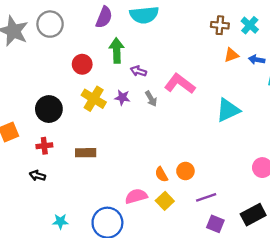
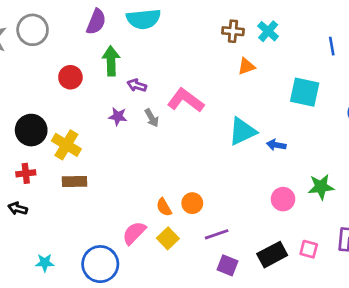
blue arrow: (257, 60) -> (276, 145), moved
yellow cross: (94, 99) -> (66, 145), moved
pink semicircle: (136, 196) -> (134, 233), turned -30

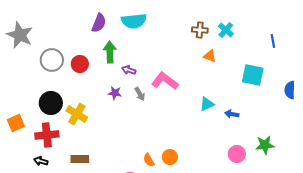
gray circle: (33, 30) -> (52, 60), moved
orange triangle: (246, 66) -> (210, 56), turned 40
cyan triangle: (242, 131) -> (207, 104), size x0.7
red cross: (26, 173) -> (47, 135), size x1.6
brown rectangle: (75, 181) -> (80, 159), moved

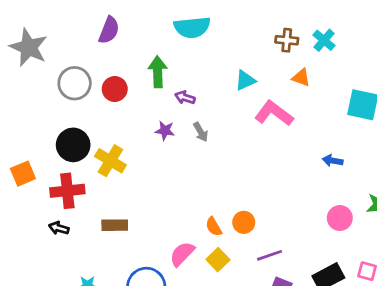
purple semicircle: (99, 23) -> (109, 30), moved
pink L-shape: (165, 81) -> (274, 113), moved
cyan triangle: (207, 104) -> (245, 80), moved

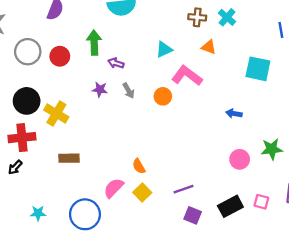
orange circle: (244, 222) -> (163, 96), moved
brown rectangle: (115, 225) -> (69, 158), moved
black arrow: (59, 228) -> (15, 167), turned -63

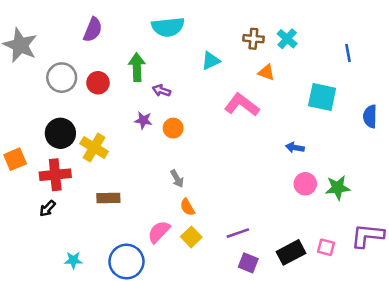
cyan triangle: (164, 49) -> (211, 61), moved
gray arrow: (128, 91) -> (177, 179), moved
orange circle: (163, 96) -> (173, 128), moved
pink circle: (240, 159) -> (305, 184), moved

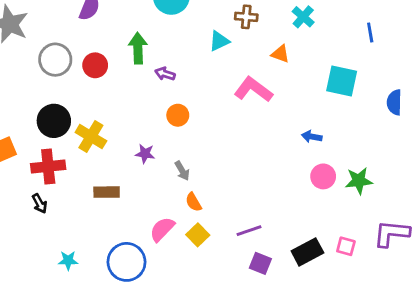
brown cross: (253, 39) -> (246, 17), moved
purple star: (143, 120) -> (145, 154), moved
black arrow: (47, 208) -> (40, 204), turned -72

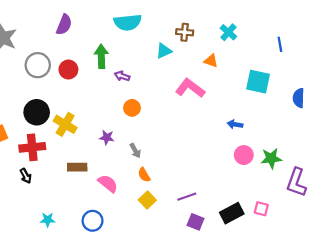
pink semicircle: (162, 229) -> (108, 184), moved, turned 85
purple L-shape: (392, 233) -> (296, 182), moved, turned -76
blue circle: (127, 262) -> (93, 221), size x0.7

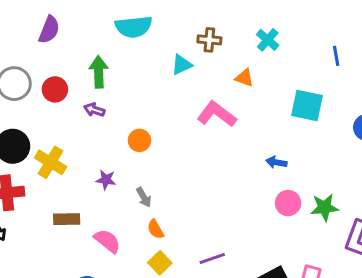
purple arrow: (122, 76) -> (94, 110), moved

